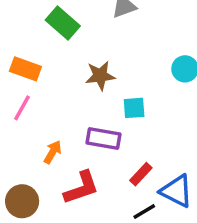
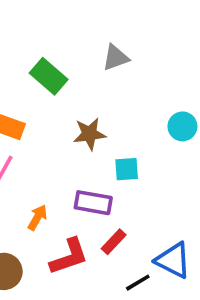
red rectangle: (141, 174) -> (114, 242), moved

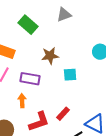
purple rectangle: (93, 203) -> (30, 79), moved
orange arrow: (37, 218) -> (22, 101), turned -32

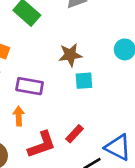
brown star: (50, 56) -> (70, 55), moved

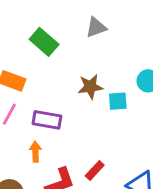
cyan square: (84, 81) -> (118, 101), moved

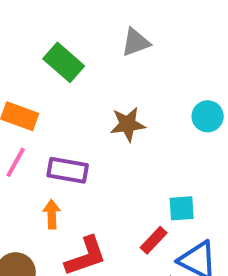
cyan square: (118, 101) -> (182, 208), moved
red rectangle: (95, 170) -> (154, 240), moved

